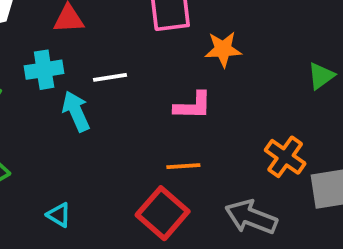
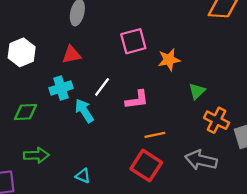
green triangle: (321, 76) -> (197, 91), moved
white line: (110, 77) -> (102, 87), turned -36
pink L-shape: (193, 106) -> (137, 100), moved

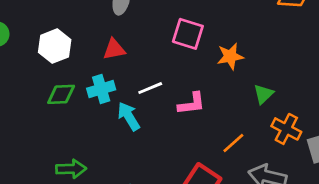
pink square: (133, 41) -> (188, 34), turned 32
white line: (102, 87) -> (150, 88), turned 30
green diamond: (25, 112) -> (61, 94), moved
orange line: (155, 135) -> (233, 143), moved, turned -30

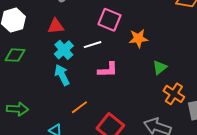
white line: (150, 88) -> (93, 45), moved
cyan cross: (101, 89) -> (64, 50), moved, turned -30
orange line: (233, 143) -> (79, 107), moved

